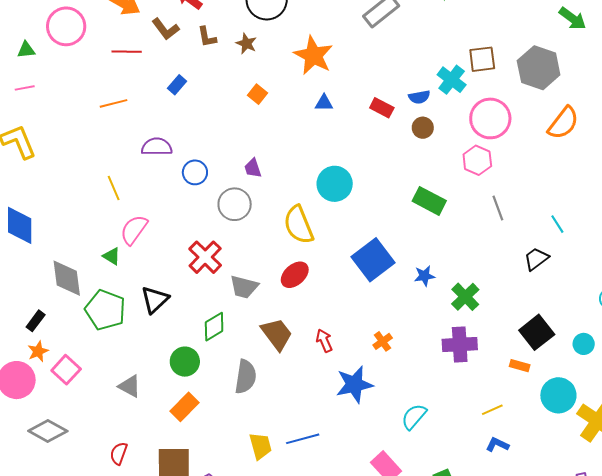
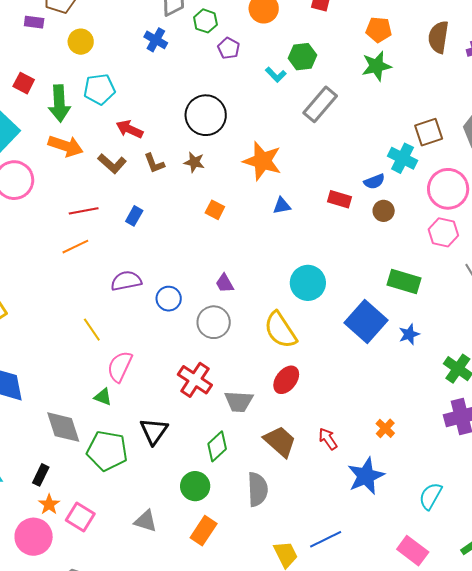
red line: (127, 52) -> (84, 211), moved
blue square: (373, 260) -> (366, 322), moved
blue star: (424, 276) -> (409, 334), moved

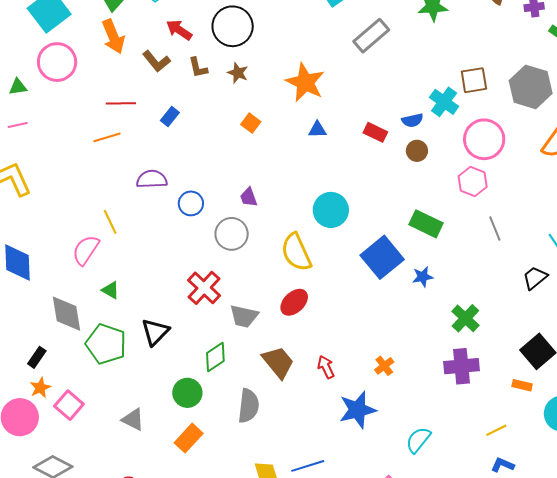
black circle: (206, 115) -> (233, 26), moved
orange arrow: (66, 146) -> (113, 37), turned 40
pink semicircle: (120, 367) -> (86, 250), moved

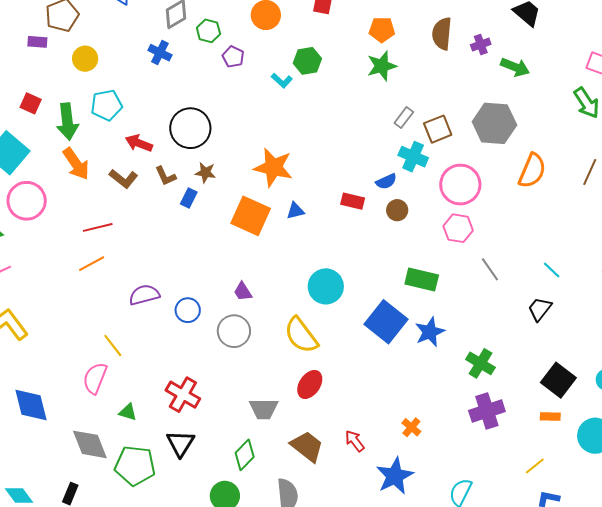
gray rectangle: (371, 36) -> (404, 117), moved, size x0.6
blue rectangle: (170, 116) -> (189, 198), moved
orange square: (251, 123) -> (251, 216), moved, size x2.0
blue star: (423, 277) -> (430, 332), size x1.4
red cross: (204, 288) -> (183, 395), moved

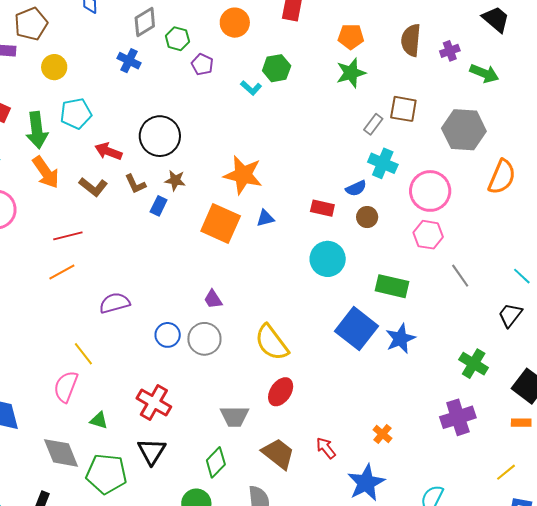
brown square: (438, 129) -> (403, 109), moved, turned 32
cyan circle: (326, 286) -> (328, 259), moved
blue circle: (188, 310) -> (168, 335), moved
green cross: (480, 363) -> (474, 364), moved

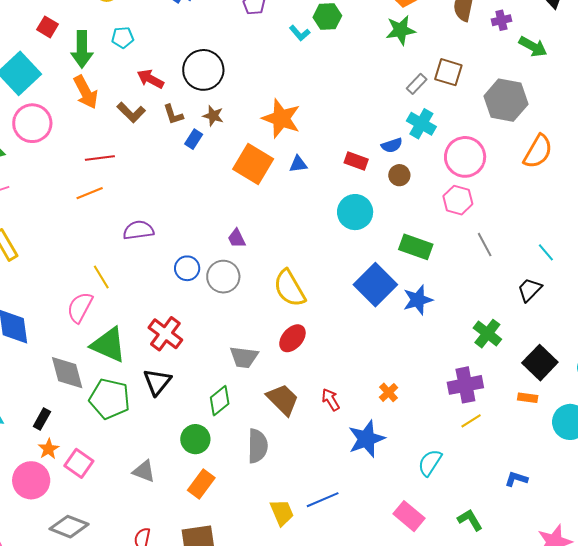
cyan pentagon: (76, 114) -> (123, 37), size x0.7
green triangle: (99, 420) -> (109, 345), size x2.0
yellow line: (506, 472) -> (471, 421), moved

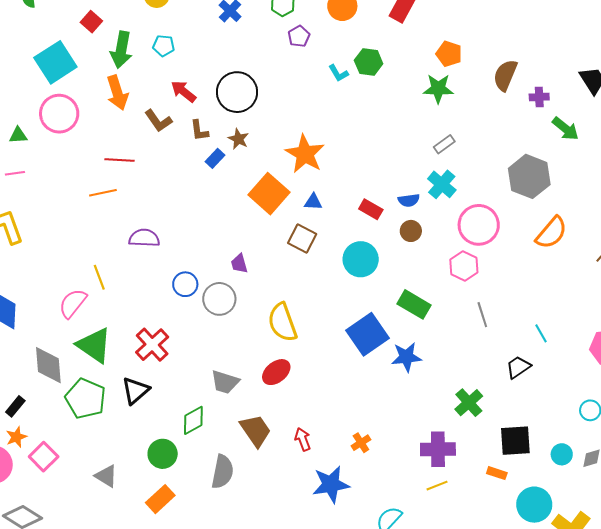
brown square: (448, 72) -> (302, 239), moved
black square: (540, 363) -> (515, 441), turned 32

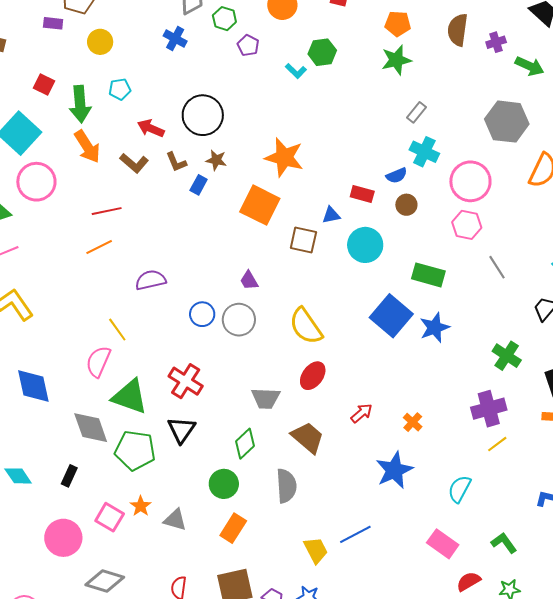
blue triangle: (313, 202) -> (331, 215), moved
orange star: (16, 437) -> (141, 506), moved
red arrow: (303, 439) -> (362, 413), moved, turned 85

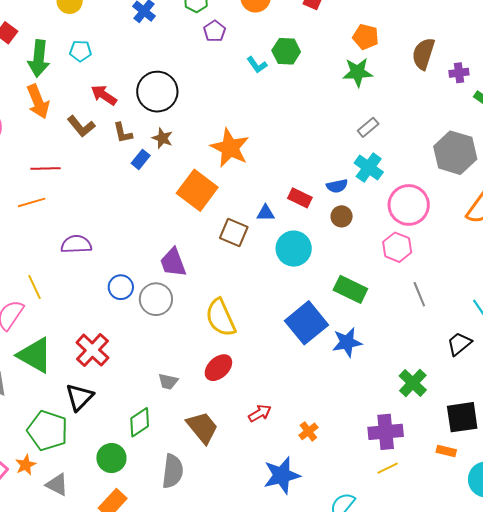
purple trapezoid: (249, 280) -> (173, 262), size x1.5
gray trapezoid: (266, 398) -> (168, 381), size x0.7
green pentagon: (135, 450) -> (48, 431), moved

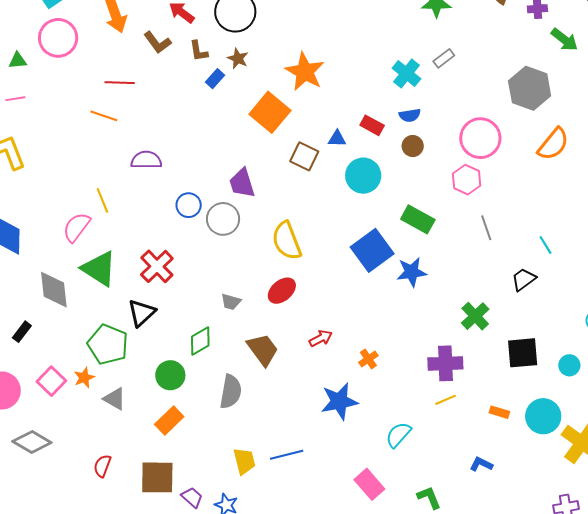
cyan cross: (369, 168) -> (406, 73), moved
orange line: (32, 202) -> (104, 116), turned 32
orange rectangle: (446, 451) -> (499, 412), moved

